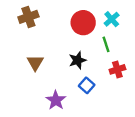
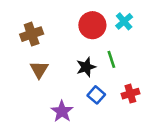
brown cross: (28, 17) -> (32, 34), moved
green line: (106, 44) -> (111, 59), moved
red cross: (117, 69) -> (130, 94), moved

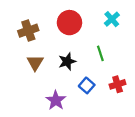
red circle: (92, 25) -> (69, 23), moved
black star: (86, 67) -> (67, 61), moved

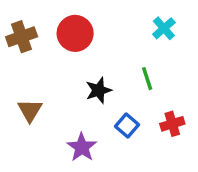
red circle: (69, 23) -> (75, 33), moved
brown cross: (28, 31) -> (22, 37), moved
brown triangle: (35, 63) -> (30, 110), moved

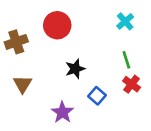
brown cross: (22, 37) -> (16, 42), moved
green line: (147, 79) -> (126, 60), moved
red cross: (172, 124) -> (132, 84), moved, turned -36

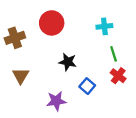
cyan cross: (125, 21) -> (104, 26), moved, turned 35
black star: (75, 69) -> (68, 62), turned 30
purple star: (62, 112) -> (56, 101), turned 30

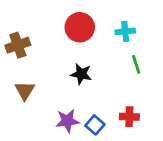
red circle: (52, 23) -> (80, 27), moved
red cross: (118, 76) -> (129, 117), moved, turned -35
blue square: (87, 86) -> (95, 125), moved

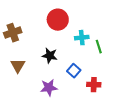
cyan cross: (125, 31) -> (82, 38), moved
black star: (81, 74) -> (50, 56), moved
blue square: (95, 125) -> (74, 71), moved

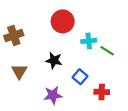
green line: (99, 47) -> (107, 51), turned -40

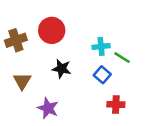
red circle: (63, 21) -> (52, 30), moved
blue square: (80, 77) -> (102, 75), moved
purple star: (53, 95) -> (48, 108), moved, turned 30

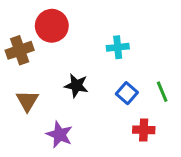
red circle: (52, 30) -> (52, 26), moved
cyan cross: (101, 46) -> (118, 47), moved
green line: (122, 58) -> (162, 92), moved, turned 35

